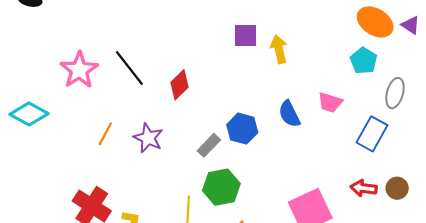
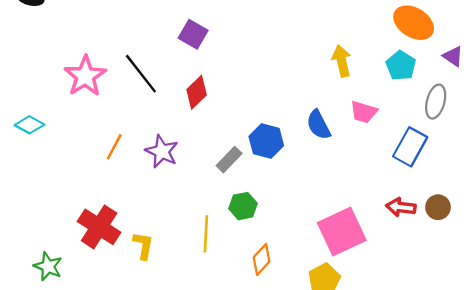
purple triangle: (411, 25) -> (453, 56), moved
purple square: (245, 36) -> (193, 34), moved, turned 30
yellow arrow: (279, 49) -> (342, 61), moved
cyan diamond: (29, 114) -> (29, 125), size x0.7
green hexagon: (221, 187) -> (243, 206), size x0.7

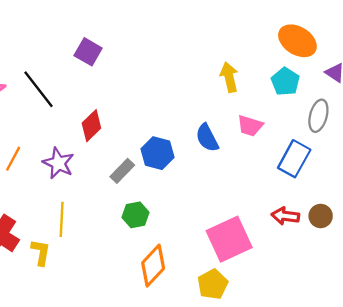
red diamond: (197, 92) -> (91, 126), moved
yellow line: (206, 234) -> (62, 219), moved
orange diamond: (262, 259) -> (153, 266), size x1.4

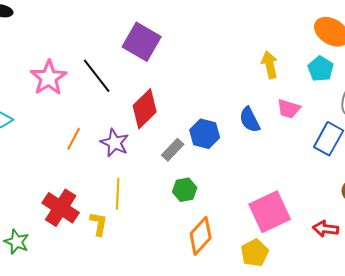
purple square: (88, 52) -> (142, 42), size x1.5
red diamond: (91, 126) -> (145, 109), size x1.4
red arrow: (285, 216) -> (326, 229), moved

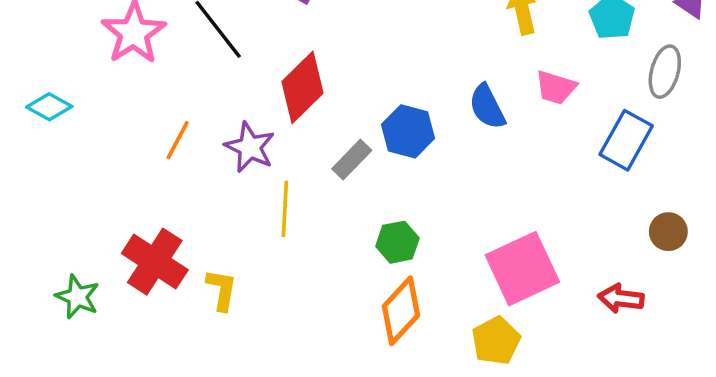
green hexagon: (185, 190) -> (397, 242), moved
yellow line: (118, 194) -> (285, 209), moved
green star: (17, 242) -> (77, 297), moved

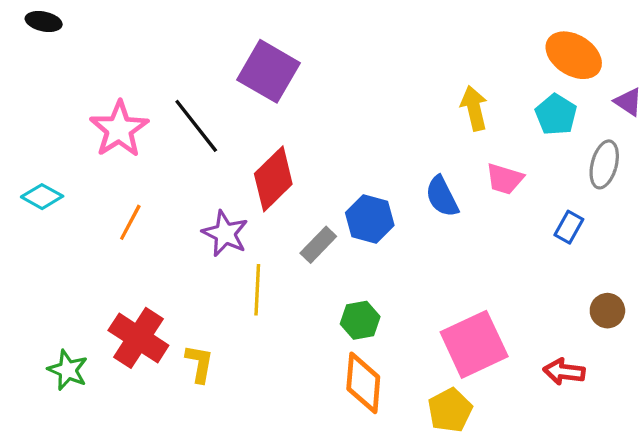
orange line: (178, 140) -> (130, 222), moved
blue rectangle: (626, 140) -> (569, 227), size x0.6
orange diamond: (401, 311) -> (363, 383), turned -38

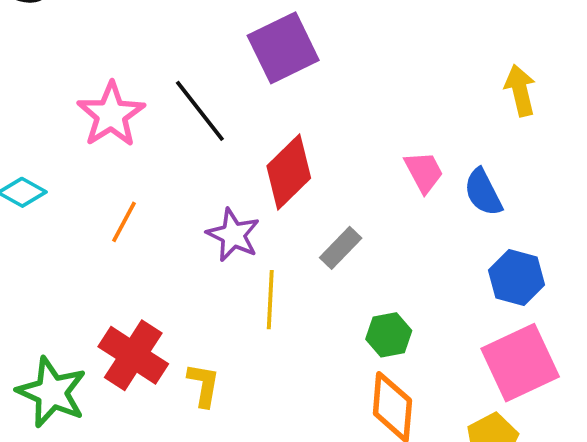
purple square: (268, 71) -> (283, 48), turned 34
pink trapezoid: (505, 179) -> (424, 172), moved, turned -135
blue hexagon: (370, 219) -> (516, 277), moved
green star: (68, 370) -> (52, 392), size x1.5

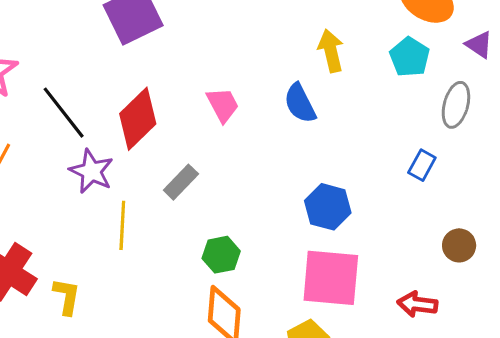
black line: (200, 111) -> (64, 113), moved
pink trapezoid: (424, 172) -> (223, 105), moved
blue semicircle: (483, 192) -> (300, 103), moved
pink square: (520, 363) -> (331, 278), turned 30

